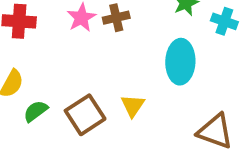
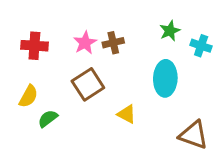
yellow triangle: (133, 106) -> (127, 114), turned -36
brown square: (85, 115) -> (88, 84), moved

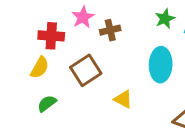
pink star: (85, 43) -> (83, 17), moved
red cross: (34, 46) -> (51, 36), moved
yellow semicircle: (28, 96) -> (40, 68), moved

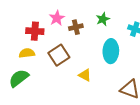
green star: (165, 19) -> (103, 19), moved
yellow semicircle: (40, 68) -> (27, 53), turned -126
green semicircle: (47, 104) -> (19, 78), moved, size x1.5

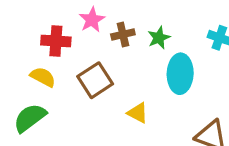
green star: (103, 19) -> (159, 38), moved
yellow semicircle: (27, 53) -> (43, 77), turned 35

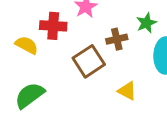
brown cross: (123, 34) -> (117, 39), moved
yellow semicircle: (43, 77) -> (27, 45), moved

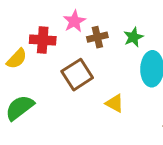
brown cross: (117, 39) -> (97, 37), moved
yellow semicircle: (27, 45) -> (17, 59), turned 105

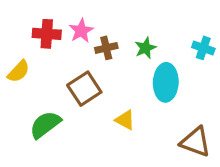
red cross: (43, 40) -> (47, 34), moved
green semicircle: (20, 108) -> (45, 125), moved

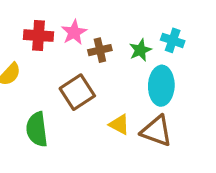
cyan cross: (203, 48) -> (173, 40), moved
green semicircle: (45, 125) -> (37, 129), turned -60
brown triangle: (195, 142) -> (156, 131), moved

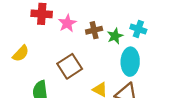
red cross: (38, 36) -> (42, 14), moved
brown cross: (100, 50) -> (94, 30), moved

